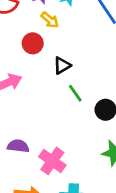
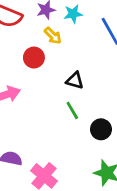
black triangle: (62, 66) -> (75, 80), moved, turned 42

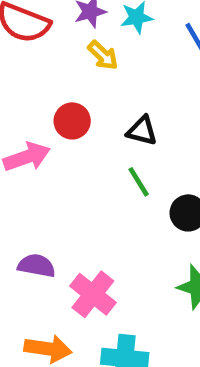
red circle: (34, 58) -> (72, 121), moved

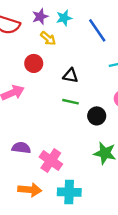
red circle: (72, 121) -> (34, 63), moved
green line: (139, 182) -> (70, 102), turned -42

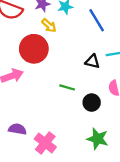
red circle: (34, 63) -> (34, 49), size x1.6
black triangle: (70, 76) -> (92, 61), moved

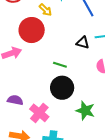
black circle: (92, 103) -> (62, 88), moved, size x1.5

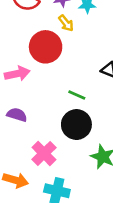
purple semicircle: (15, 100) -> (17, 115), moved

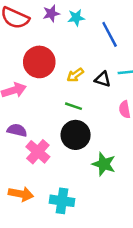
yellow arrow: (66, 23) -> (75, 75), moved, turned 98
pink cross: (44, 153) -> (38, 152), moved

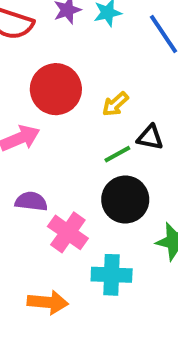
black triangle: (103, 79) -> (150, 137), moved
green line: (73, 106) -> (117, 154), turned -42
cyan cross: (62, 201) -> (112, 275), moved

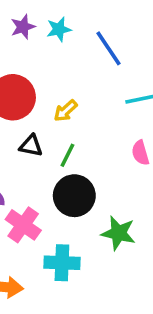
black triangle: (150, 137) -> (31, 146), moved
green line: (117, 154) -> (67, 155), turned -35

